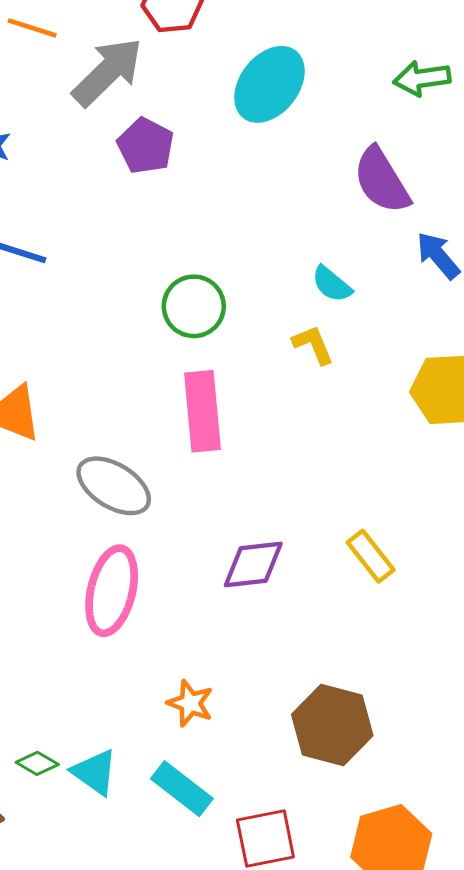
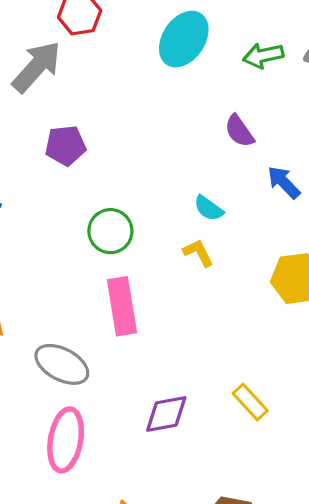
cyan ellipse: (269, 84) -> (184, 39), moved
purple pentagon: (146, 146) -> (65, 146), moved, turned -30
purple semicircle: (382, 180) -> (239, 131), size x0.7

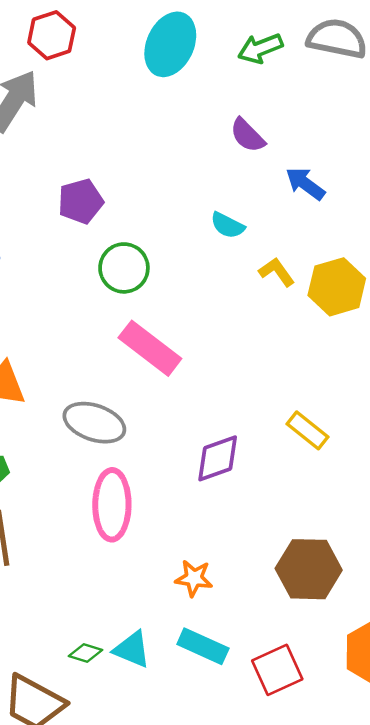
purple pentagon: (65, 146) -> (81, 201), moved
yellow L-shape: (198, 253) -> (277, 272), moved
pink rectangle: (122, 306) -> (150, 348), turned -34

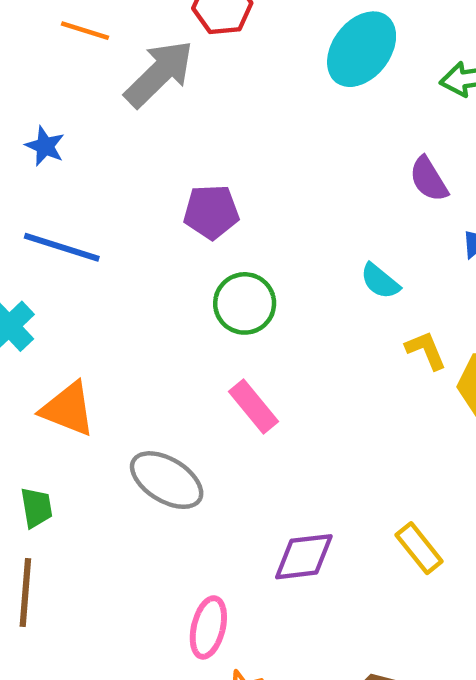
pink rectangle: (150, 348) -> (254, 406), size x0.7
pink ellipse: (112, 505) -> (208, 627), moved, size x0.7

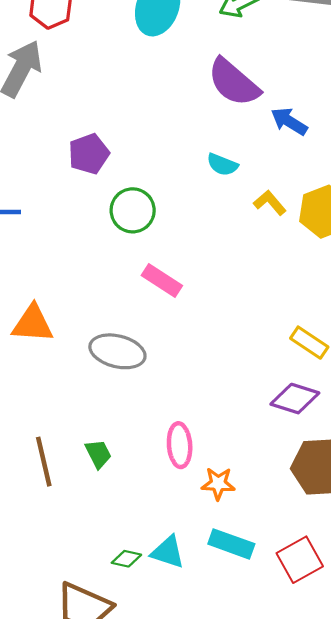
purple semicircle: (429, 179) -> (234, 82), size x1.6
green trapezoid: (36, 508) -> (98, 454), moved
purple diamond: (304, 557) -> (295, 399), moved, turned 42

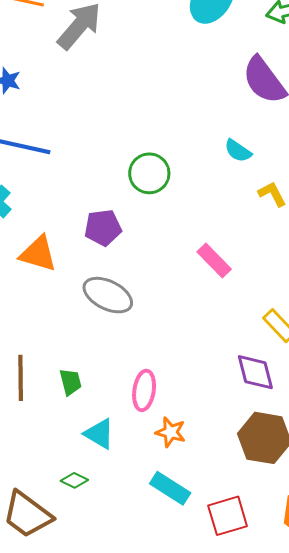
purple pentagon: (89, 154) -> (103, 228), moved
pink rectangle: (162, 280) -> (214, 260), moved
purple diamond: (295, 399) -> (255, 372), turned 45
cyan triangle: (168, 552) -> (99, 434), moved

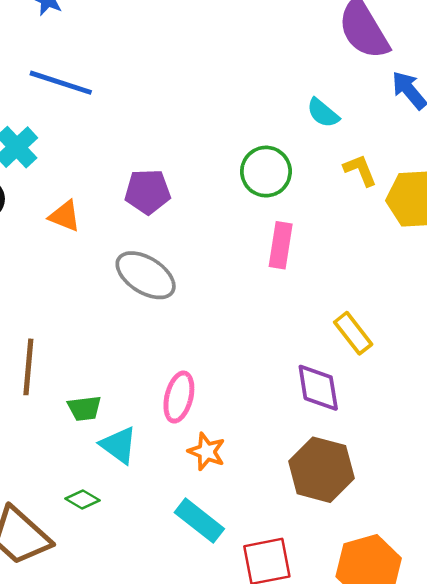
green circle: (149, 173) -> (266, 172), moved
orange triangle: (38, 254) -> (65, 216), size x0.7
pink rectangle: (214, 260) -> (281, 245), turned 48
green trapezoid: (70, 382) -> (84, 408), moved, turned 92

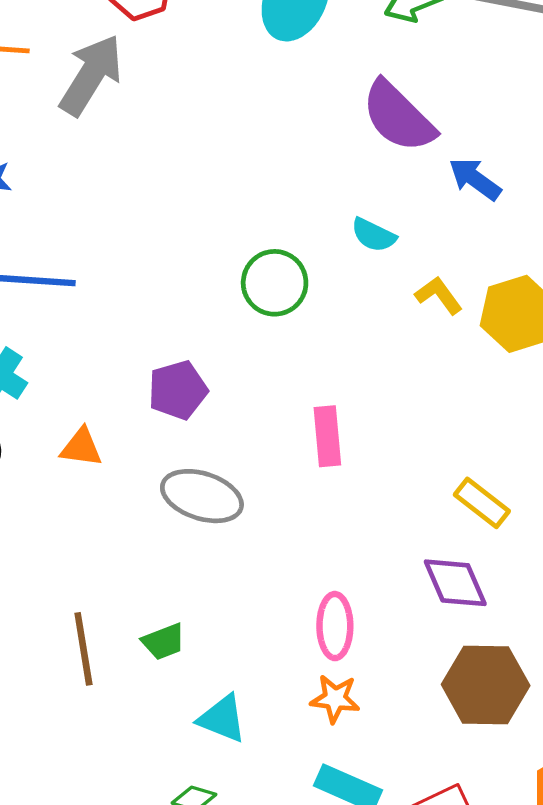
green circle: (266, 172) -> (275, 283), moved
pink rectangle: (281, 245) -> (327, 436), moved
pink ellipse: (179, 397) -> (335, 626), moved
green trapezoid: (84, 408) -> (164, 642), moved

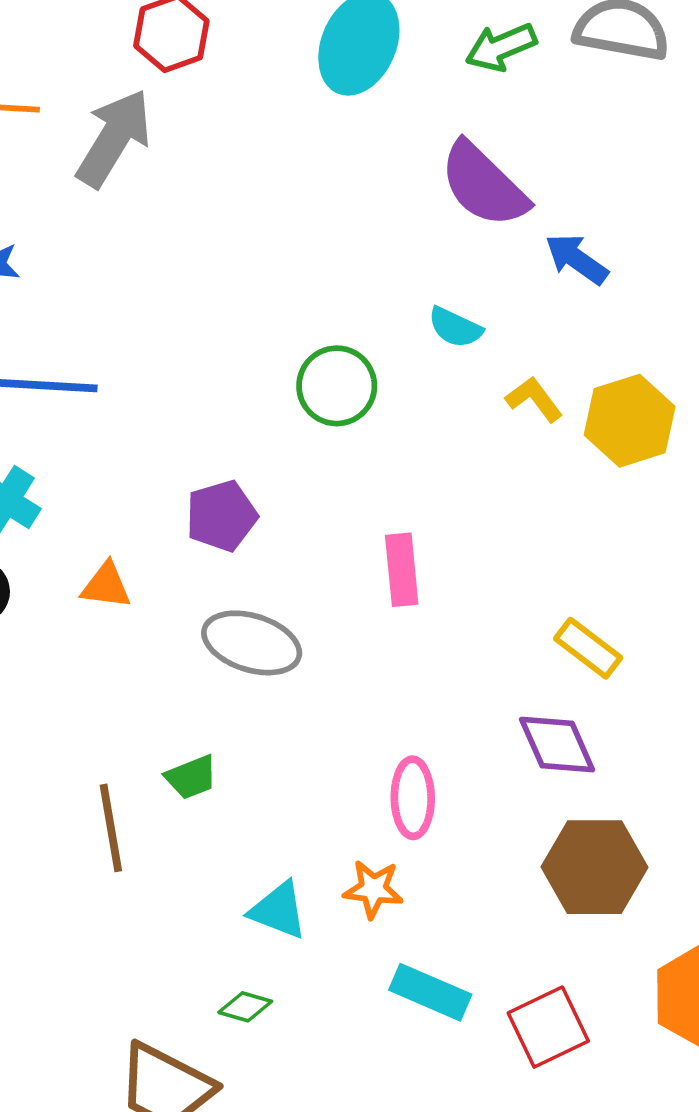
green trapezoid: (164, 642) -> (191, 777), moved
orange star: (335, 699) -> (373, 889), moved

